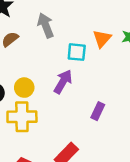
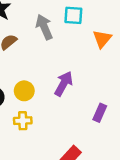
cyan square: (77, 52) -> (73, 15), moved
yellow cross: (22, 117) -> (23, 121), size x0.6

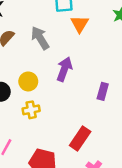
gray arrow: (44, 27) -> (40, 38), moved
orange triangle: (102, 39) -> (80, 24), moved

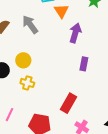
purple arrow: (64, 69) -> (75, 33), moved
yellow cross: (31, 110) -> (27, 83), turned 32

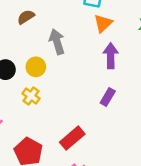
gray arrow: (30, 25) -> (57, 42), moved
purple arrow: (75, 33) -> (111, 56), turned -36

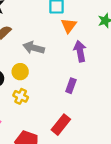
gray arrow: (57, 42) -> (34, 48), turned -48
purple rectangle: (108, 97) -> (71, 86), moved

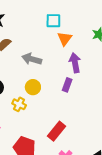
yellow circle: (20, 72) -> (33, 87), moved
purple rectangle: (71, 86) -> (67, 85), moved

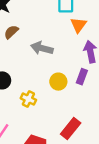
yellow circle: (33, 87) -> (58, 82), moved

